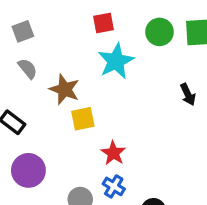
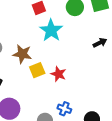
black arrow: (188, 94) -> (100, 43), turned -80
red star: (113, 153) -> (58, 74), moved

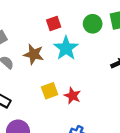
brown star: (22, 54) -> (34, 54), moved

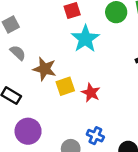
brown star: (34, 54) -> (45, 69), moved

